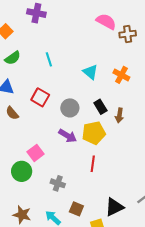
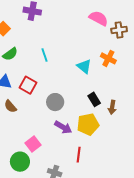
orange cross: (121, 75) -> (108, 58), moved
red square: (40, 97) -> (28, 85), moved
gray circle: (70, 108) -> (55, 102), moved
red line: (93, 164) -> (79, 155), moved

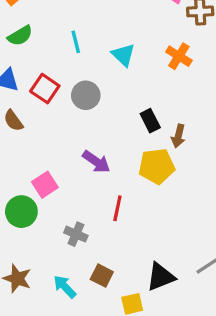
cyan triangle: (84, 66) -> (123, 55), moved
gray circle: (55, 102) -> (86, 95), moved
yellow pentagon: (88, 124) -> (157, 166), moved

